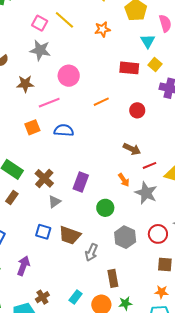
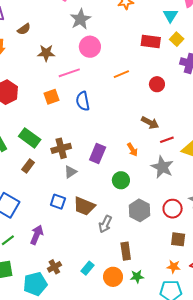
gray star: (40, 50) -> (80, 19), moved, turned 30
blue semicircle: (64, 130) -> (83, 101), turned -108
brown cross: (44, 178) -> (61, 148), turned 30
orange arrow: (124, 180) -> (132, 150), moved

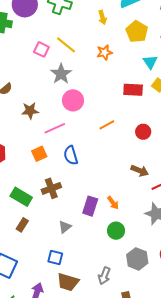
brown cross: (61, 148) -> (51, 188), moved
orange arrow: (132, 150) -> (113, 203), moved
brown trapezoid: (84, 206) -> (68, 282), moved

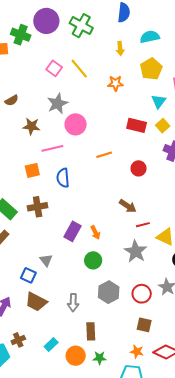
gray star: (61, 74) -> (57, 104), moved
gray triangle: (65, 227) -> (46, 260), moved, turned -40
gray arrow: (104, 276) -> (73, 303), turned -30

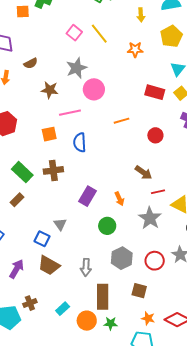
orange arrow: (95, 232) -> (119, 199), moved
brown square: (144, 325) -> (139, 291), moved
brown rectangle: (91, 331) -> (103, 297), size x1.4

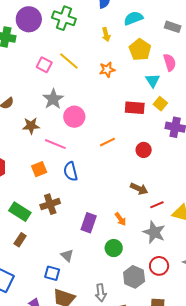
pink line: (70, 113) -> (55, 144), turned 45
red circle: (155, 261) -> (159, 266), moved

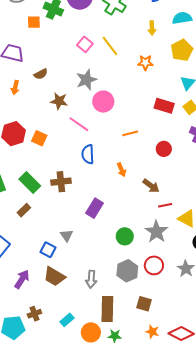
orange square: (39, 169) -> (39, 138), moved, turned 35
orange arrow: (120, 219) -> (121, 170), moved
green circle: (114, 248) -> (125, 236), moved

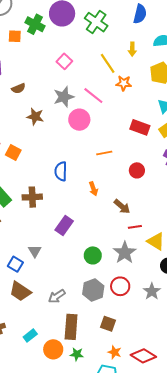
yellow line: (110, 46) -> (108, 63), moved
pink line: (79, 124) -> (93, 96), moved
gray arrow: (91, 279) -> (57, 296), turned 48

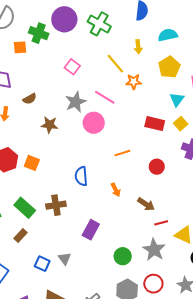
blue square: (15, 264) -> (42, 264), moved

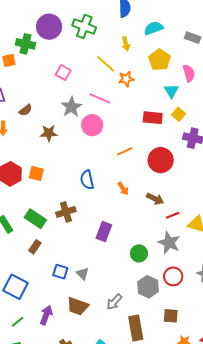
red circle: (157, 167) -> (161, 160), size x1.6
gray triangle: (64, 259) -> (83, 274), moved

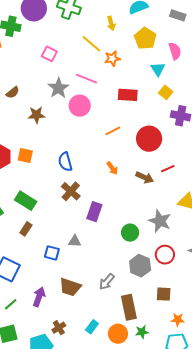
red rectangle: (153, 118) -> (128, 95), moved
blue semicircle: (87, 180) -> (65, 162), moved
brown cross: (66, 212) -> (71, 191), moved, turned -30
red line: (173, 215) -> (168, 169), moved
gray triangle: (83, 274) -> (75, 241), moved, turned -40

